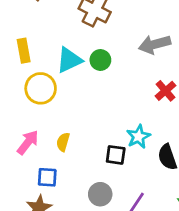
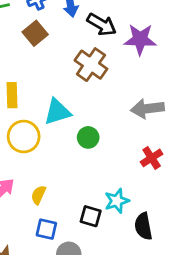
green circle: (100, 60) -> (88, 137), moved
blue square: (47, 177) -> (46, 229), moved

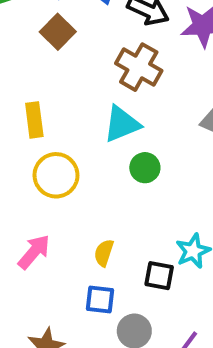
cyan triangle: (57, 112) -> (122, 124), moved
yellow semicircle: (39, 195) -> (104, 253), moved

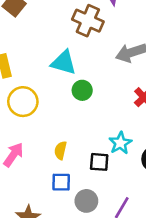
brown cross: (139, 67) -> (88, 21), moved
cyan triangle: (122, 124) -> (64, 63), turned 44

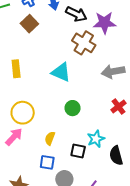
green circle: (82, 90) -> (73, 108), moved
yellow circle: (23, 102) -> (23, 113), moved

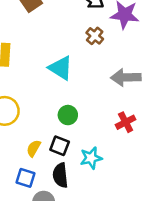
brown cross: (84, 43) -> (95, 36), size x0.6
black square: (78, 151) -> (60, 146), moved
black semicircle: (116, 156) -> (60, 175), moved

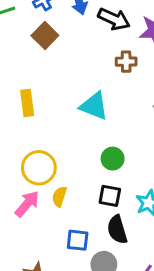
brown cross: (95, 36) -> (126, 62), turned -30
yellow semicircle: (34, 148) -> (59, 197), moved

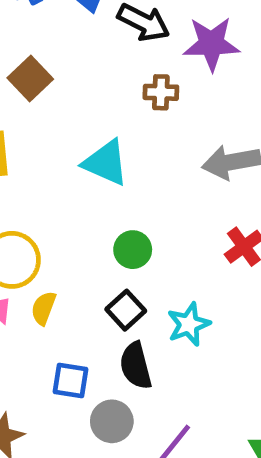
brown square: (45, 35) -> (30, 79), moved
black square: (110, 196) -> (126, 310), turned 35

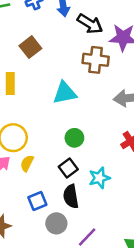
brown cross: (161, 92) -> (96, 60), size x1.5
cyan triangle: (106, 163) -> (65, 93), turned -40
blue square: (71, 380) -> (37, 201), turned -36

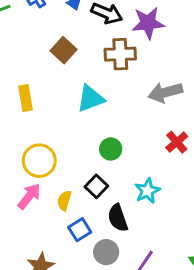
brown square: (30, 47) -> (63, 50), moved
yellow semicircle: (27, 163) -> (64, 201), moved
black square: (68, 168) -> (96, 186), moved

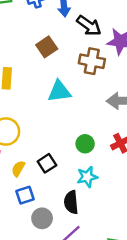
green circle: (111, 149) -> (85, 144), moved
black semicircle: (118, 218) -> (71, 202), moved

